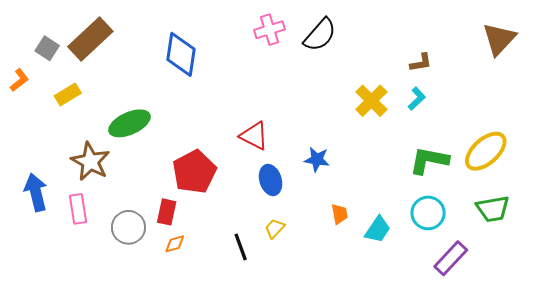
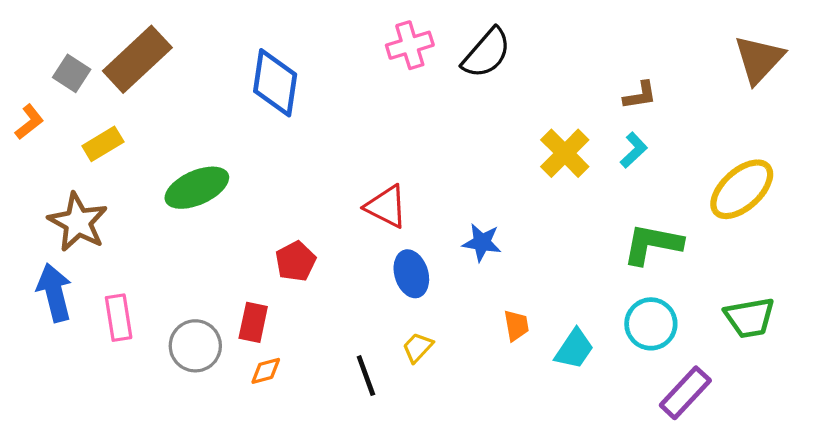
yellow ellipse: (486, 151) -> (742, 189), moved
brown star: (90, 161) -> (78, 222), moved
red pentagon: (194, 172) -> (295, 261), size x0.6

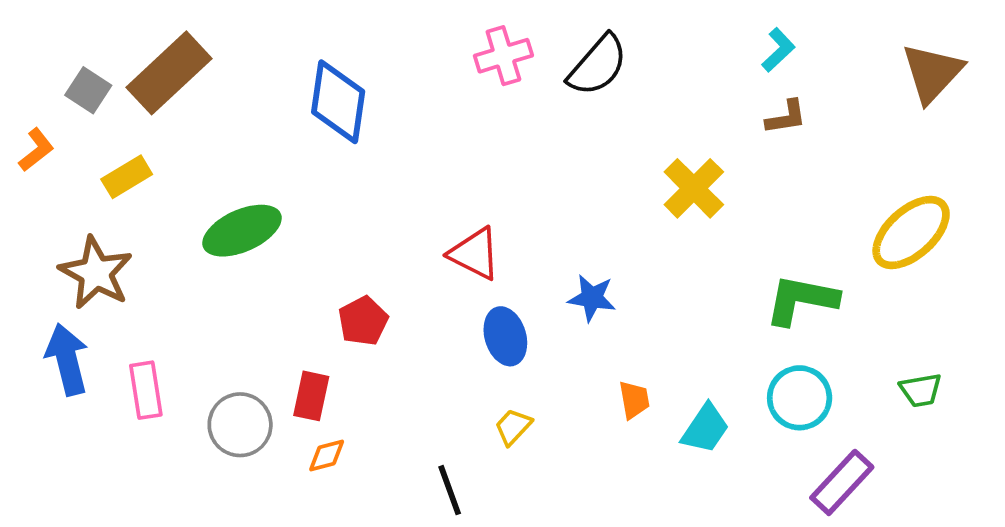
cyan L-shape: (634, 150) -> (778, 50), moved
green trapezoid: (750, 318) -> (921, 390), size x0.7
black line: (366, 376) -> (450, 490), moved

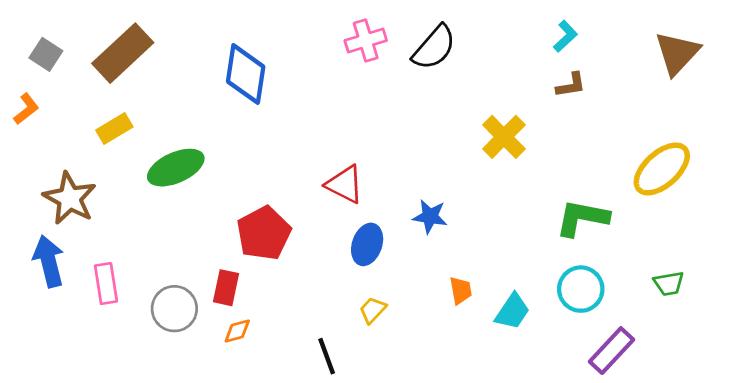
gray square: (88, 90) -> (46, 54), moved
yellow rectangle: (127, 177) -> (114, 128), moved
red pentagon: (363, 321) -> (264, 233), size x1.5
blue ellipse: (505, 336) -> (367, 244), turned 36

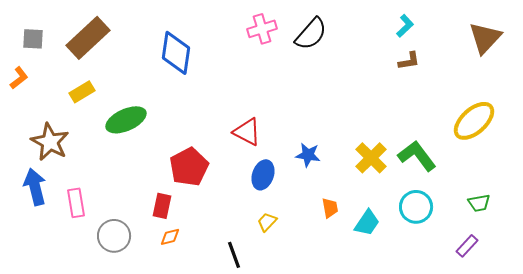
gray square: (46, 54) -> (33, 39), turned -30
yellow cross: (504, 137) -> (371, 158), moved
green L-shape: (582, 218) -> (417, 156), turned 42
gray circle: (174, 309) -> (114, 236), moved
purple rectangle: (611, 351) -> (467, 246), moved, size x0.7

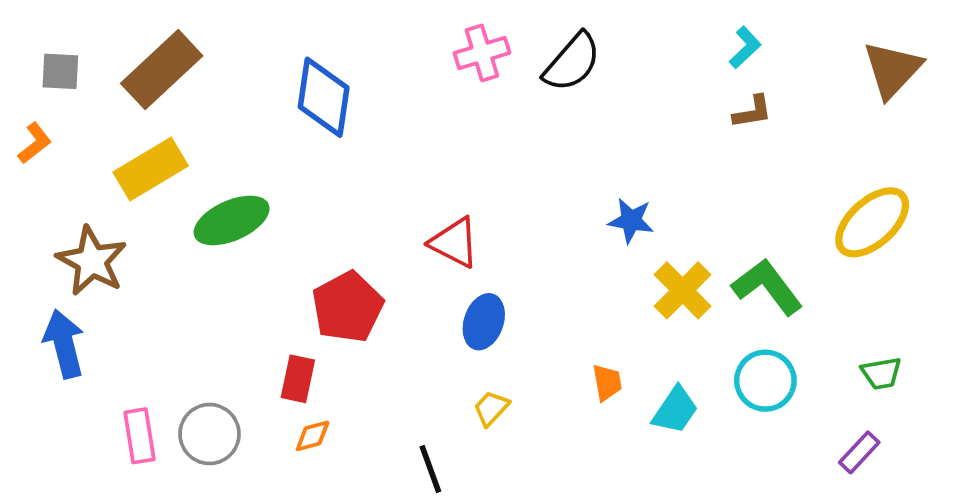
yellow rectangle: (82, 92) -> (151, 169), size x1.5
blue star: (308, 155) -> (631, 220), moved
pink rectangle: (76, 203) -> (140, 436), moved

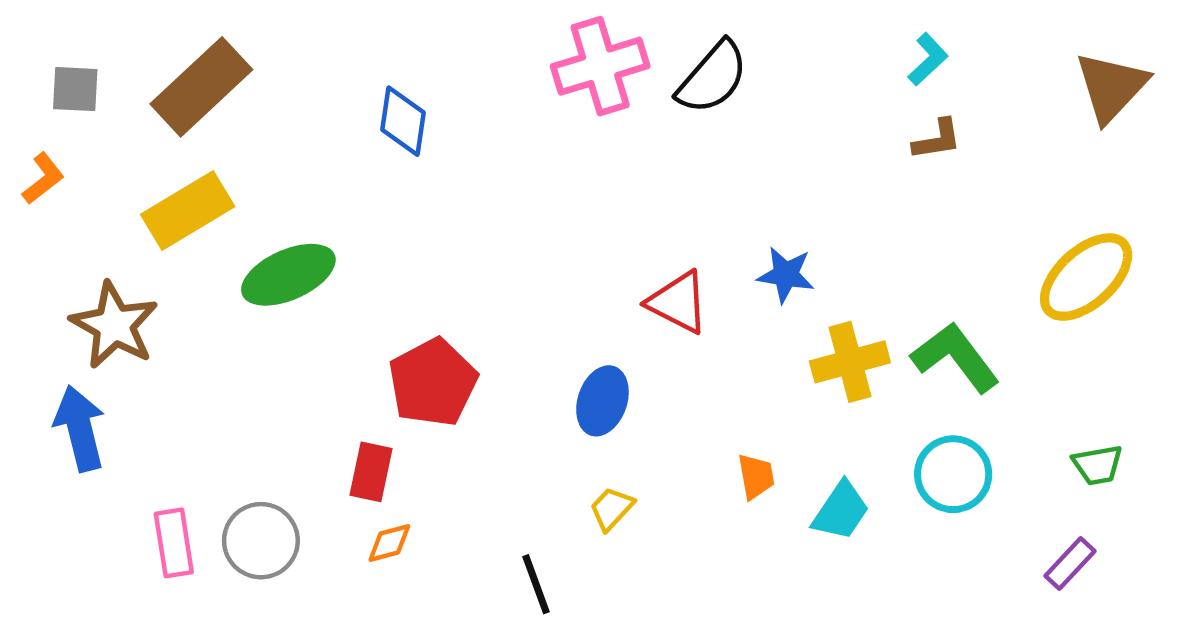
pink cross: (482, 53) -> (600, 66), size x1.4
blue diamond: (324, 97) -> (403, 121), size x0.7
red triangle: (454, 243) -> (678, 302), moved
yellow cross: (683, 290) -> (850, 362), turned 30

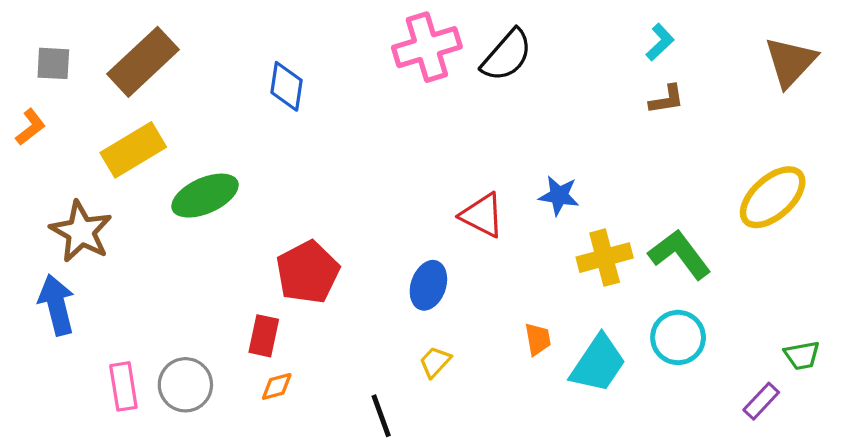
green trapezoid: (1098, 465) -> (802, 355), moved
cyan trapezoid: (841, 511) -> (598, 364), size x1.4

